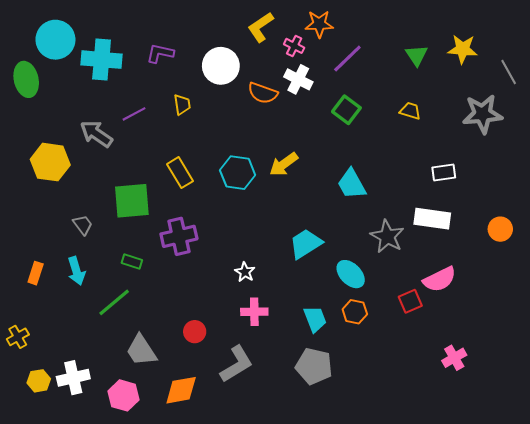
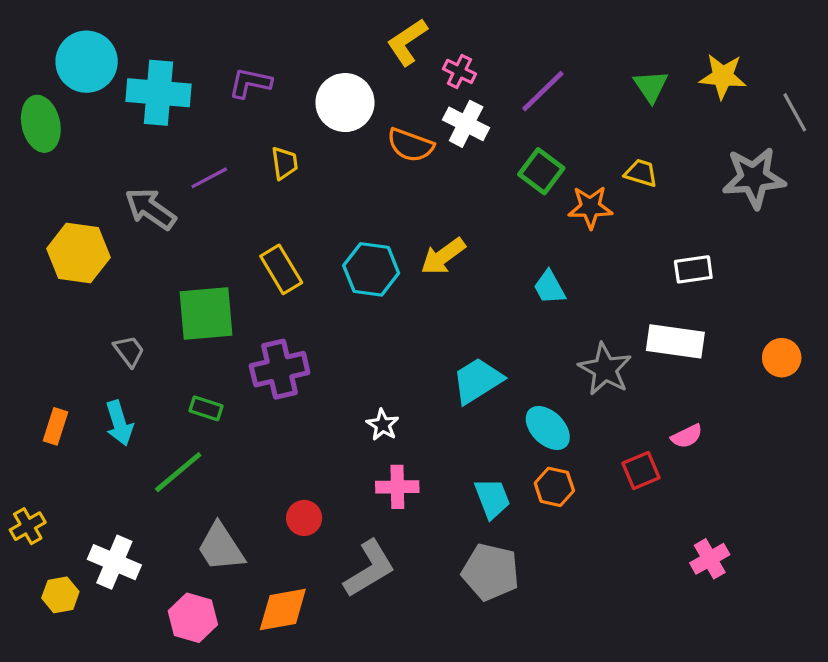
orange star: (319, 24) -> (590, 207), moved
cyan trapezoid: (352, 184) -> (549, 287), size x0.7
pink semicircle: (440, 279) -> (687, 436), size x0.6
white cross: (73, 378) -> (114, 562), moved, turned 36

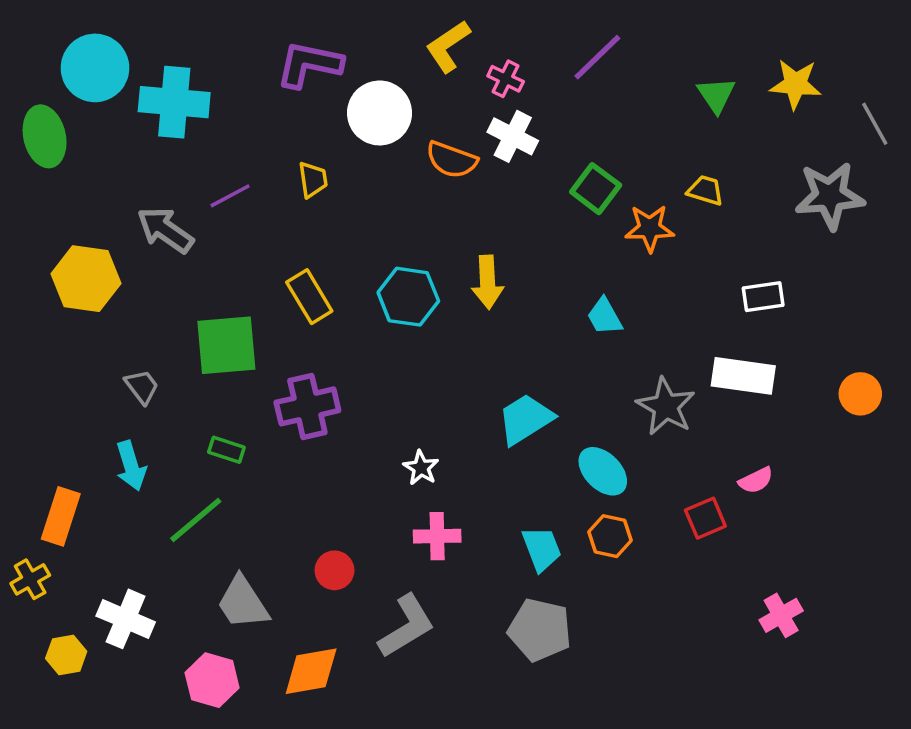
purple L-shape: (250, 83) -> (309, 64), moved, size x1.4
purple line: (543, 91) -> (597, 57), moved
yellow arrow: (443, 256) -> (488, 282), turned -57
orange rectangle: (55, 426) -> (61, 516), moved, size x1.4

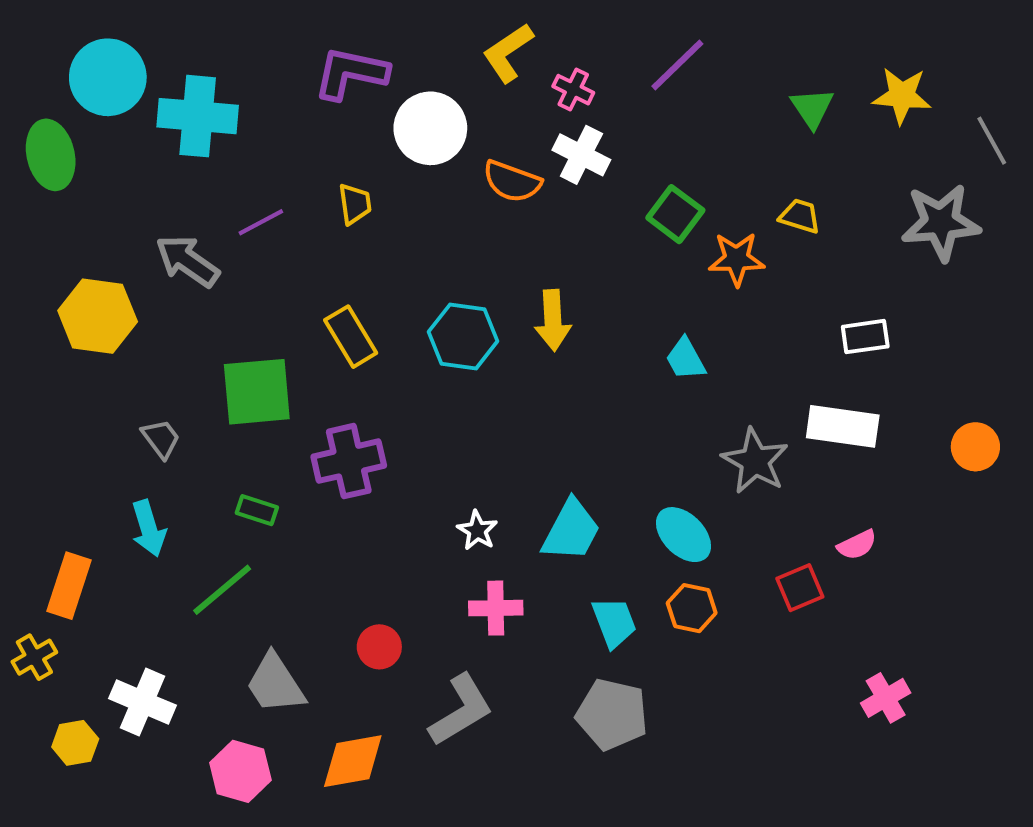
cyan trapezoid: (525, 419) -> (571, 530), moved, turned 150

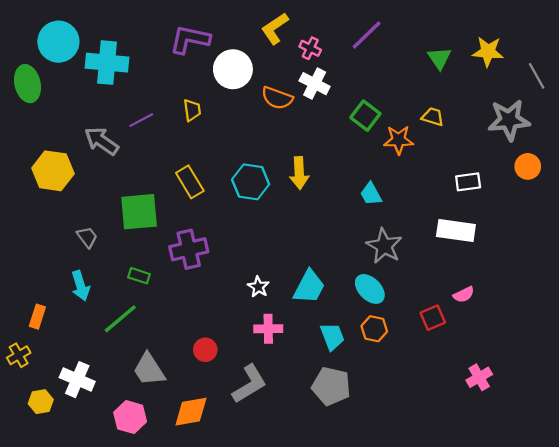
orange circle: (975, 447) -> (528, 166), moved
gray star: (755, 461) -> (384, 246), moved
orange rectangle: (69, 586) -> (37, 317), size x0.7

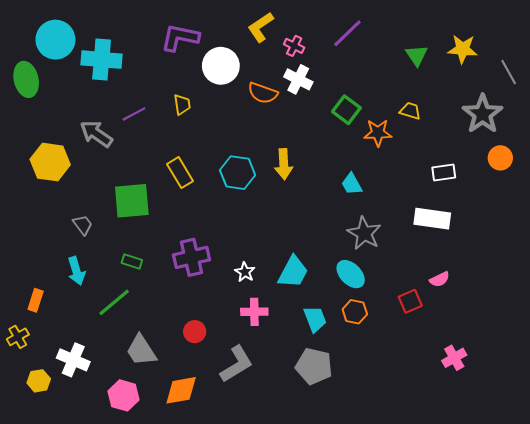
gray star: (509, 120) -> (483, 114), turned -30
purple cross: (189, 249) -> (192, 257), moved

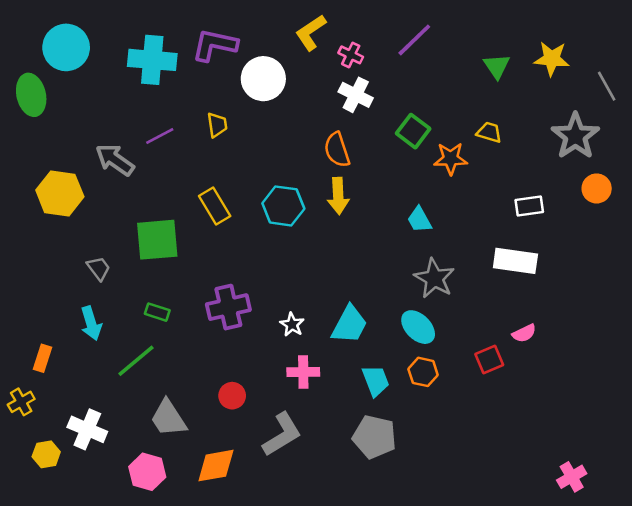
cyan cross: (102, 60) -> (152, 60), moved
orange semicircle: (263, 93) -> (337, 150), moved, turned 52
pink cross: (454, 358) -> (572, 477), moved

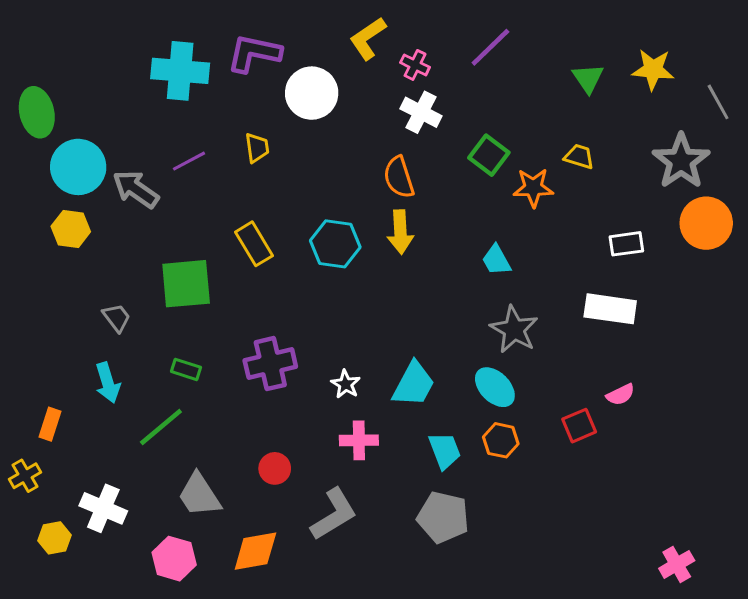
cyan circle: (66, 47) -> (78, 167), moved
orange circle: (597, 188) -> (706, 223), size x1.5
yellow hexagon: (60, 193) -> (71, 229), size x0.7

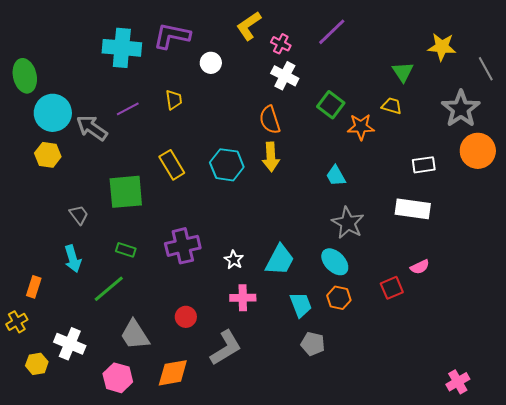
green triangle: (588, 78) -> (403, 72), moved
white circle: (312, 93) -> (211, 63), size x0.6
gray pentagon: (443, 517) -> (313, 344), moved, size x0.7

